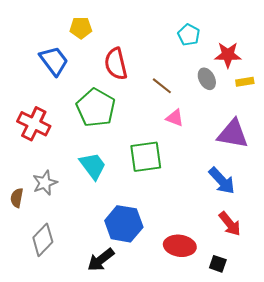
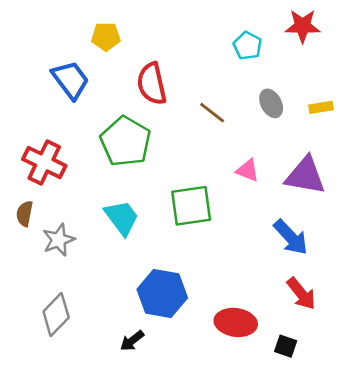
red star: (228, 55) -> (303, 26), moved
pink triangle: (175, 118) -> (248, 170), moved
brown semicircle: (17, 198) -> (25, 214), moved
black arrow: (101, 260) -> (132, 341), size x0.7

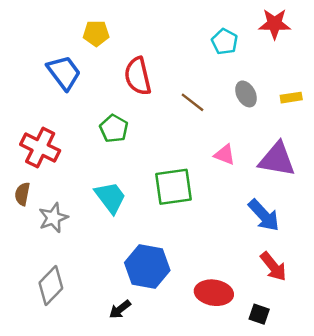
green pentagon: (126, 141) -> (114, 128), size x0.6

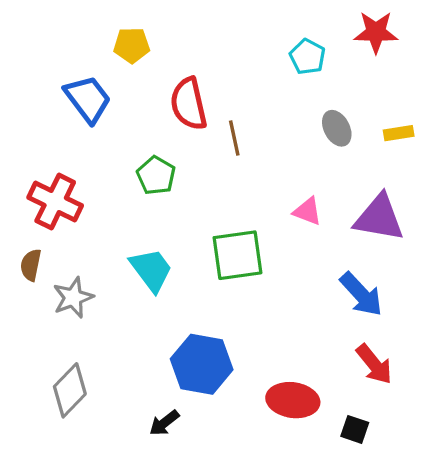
brown line: (192, 102) -> (234, 138), moved, turned 40

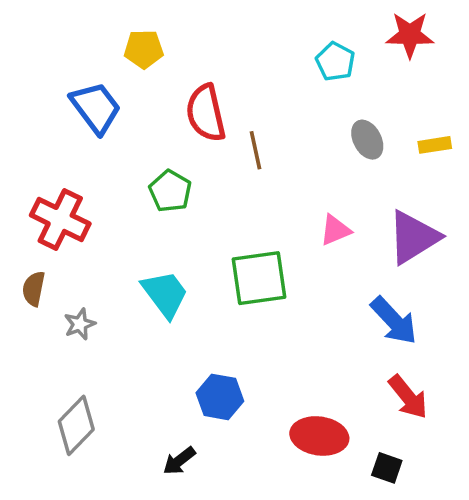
pink triangle: (307, 211) -> (335, 230), turned -44
purple triangle: (379, 218) -> (413, 237), turned -42
gray star: (73, 298) -> (80, 324), size x0.7
blue hexagon: (202, 364) -> (220, 397), size x0.7

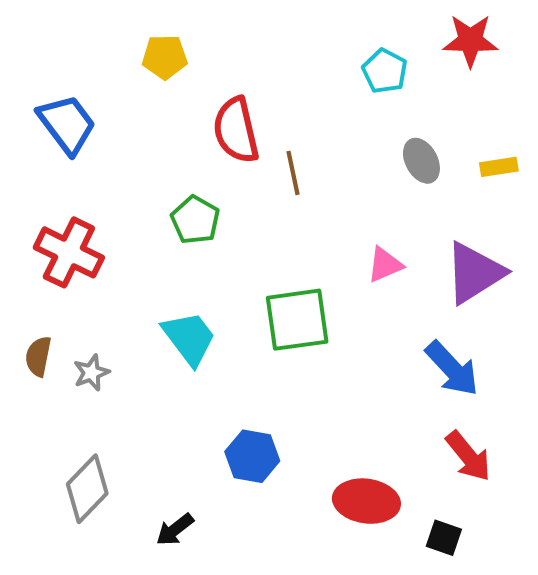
blue trapezoid: (96, 108) -> (67, 124), moved
brown semicircle: (34, 289) -> (38, 356), moved
black arrow: (179, 461) -> (175, 530), moved

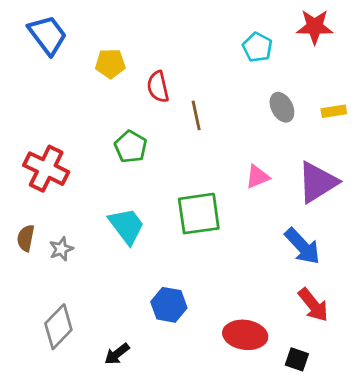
yellow pentagon: (165, 57) -> (110, 64), moved
blue trapezoid: (67, 124) -> (48, 35), moved
red semicircle: (236, 130) -> (158, 87), size x0.7

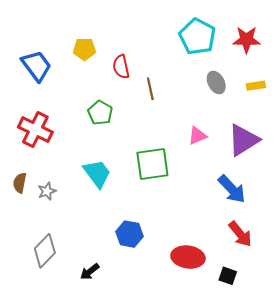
red star: (315, 27) -> (246, 40), moved
blue trapezoid: (48, 35) -> (36, 66), moved
cyan pentagon: (257, 47) -> (197, 37), size x1.6

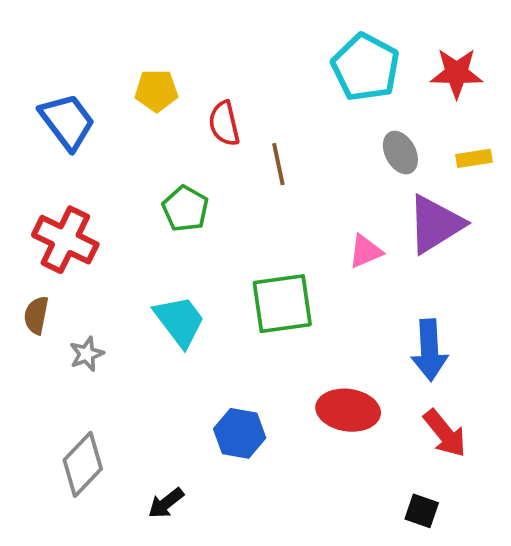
purple triangle: (243, 140) -> (435, 224), moved
brown semicircle: (20, 183) -> (36, 315), moved
blue arrow: (232, 189) -> (429, 350), turned 40
red ellipse: (188, 257) -> (348, 410), moved

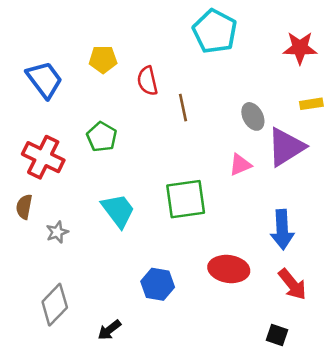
cyan pentagon: (366, 67) -> (215, 31), moved
gray ellipse: (400, 153) -> (253, 116), moved
green pentagon: (185, 209) -> (102, 137), moved

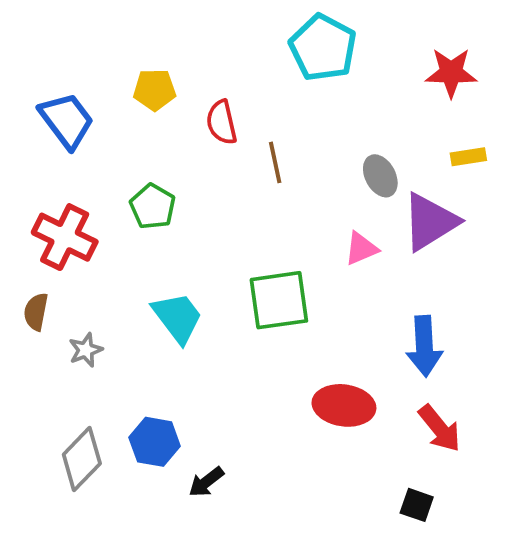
blue hexagon: (158, 284) -> (155, 442), moved
black arrow: (109, 330) -> (206, 482), moved

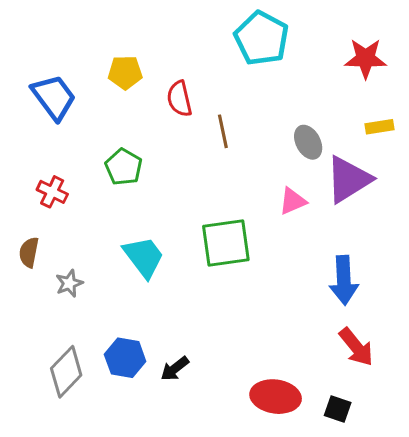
red cross: (65, 237) -> (52, 192), size x0.6
red ellipse: (344, 405) -> (276, 397), moved
black arrow: (206, 482) -> (175, 369), moved

